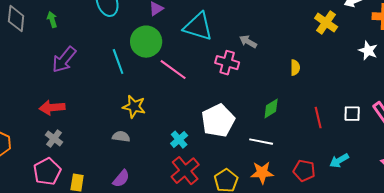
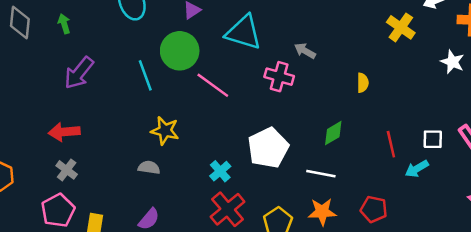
cyan arrow: (339, 161) -> (417, 169), moved

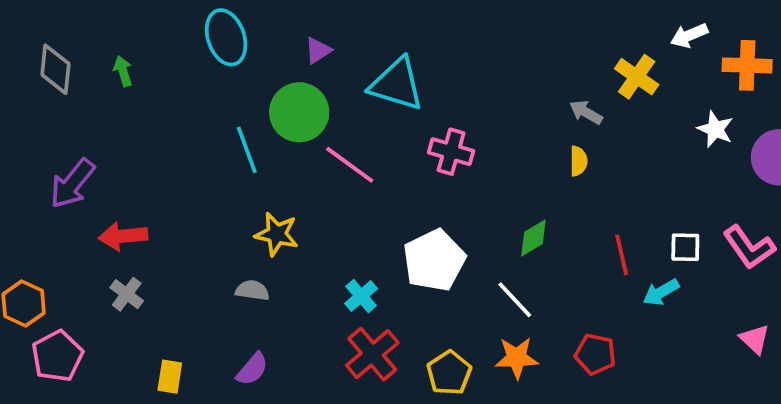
gray arrow: (305, 51) -> (586, 112), moved
purple arrow: (79, 73) -> (72, 184), moved
white line: (321, 174) -> (515, 300), turned 36
pink pentagon: (58, 210) -> (57, 356), moved

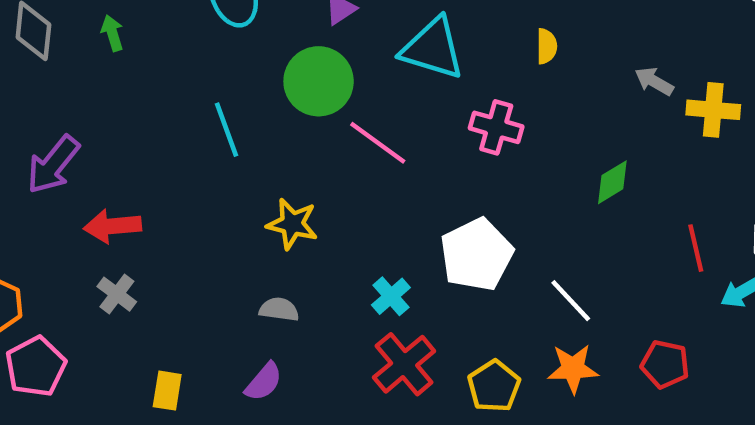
yellow cross: (637, 77) -> (713, 110), moved, turned -30
cyan line: (247, 150) -> (226, 130), moved
yellow semicircle: (578, 161) -> (547, 46), moved
green diamond: (533, 238) -> (612, 182), moved
gray semicircle: (252, 290) -> (279, 309), moved

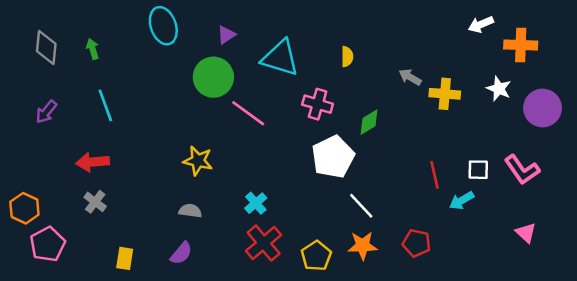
cyan line: (226, 130) -> (105, 105), moved
purple arrow: (53, 165) -> (46, 112), moved, size x0.7
green diamond: (612, 182) -> (369, 122), moved
white pentagon: (476, 255) -> (333, 157), moved

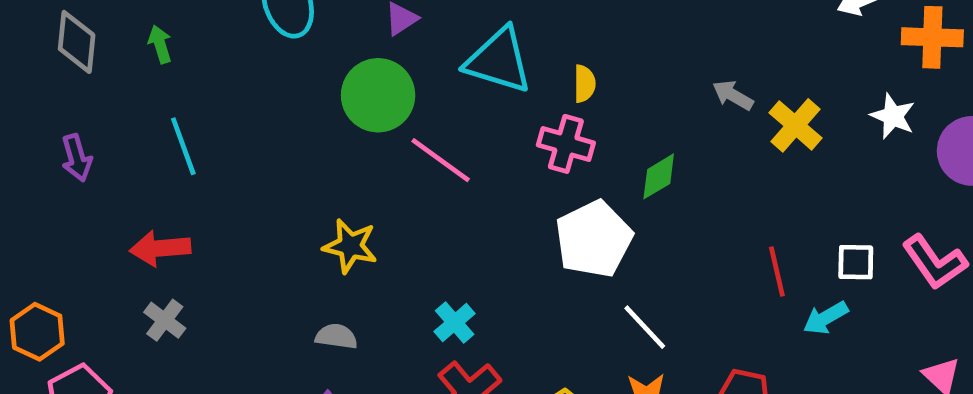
yellow semicircle: (347, 57) -> (584, 84), moved
yellow cross: (445, 94) -> (795, 125), turned 36
purple arrow: (46, 112) -> (77, 158), turned -55

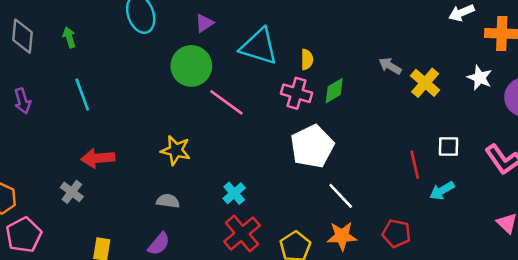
green diamond: (659, 176) -> (334, 91), moved
red arrow: (160, 248) -> (98, 158), moved
white square: (856, 262) -> (448, 146), moved

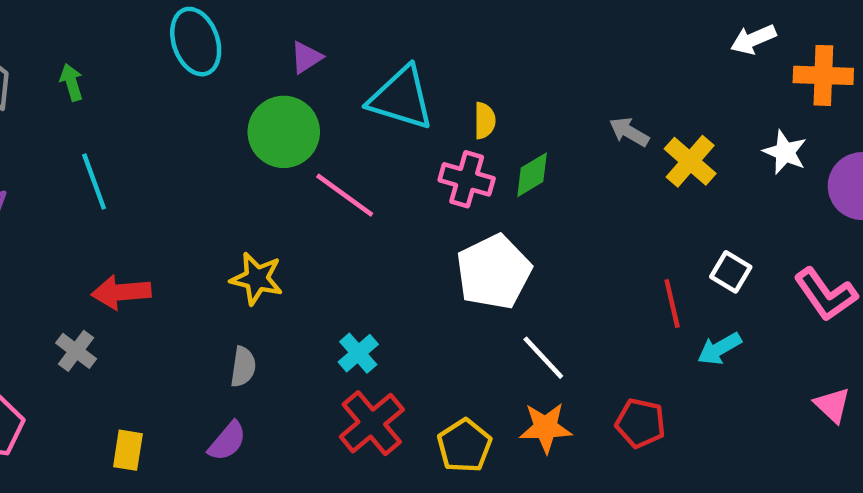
white square: (448, 146) -> (731, 272), turned 30
gray semicircle: (168, 201) -> (243, 367), turned 90

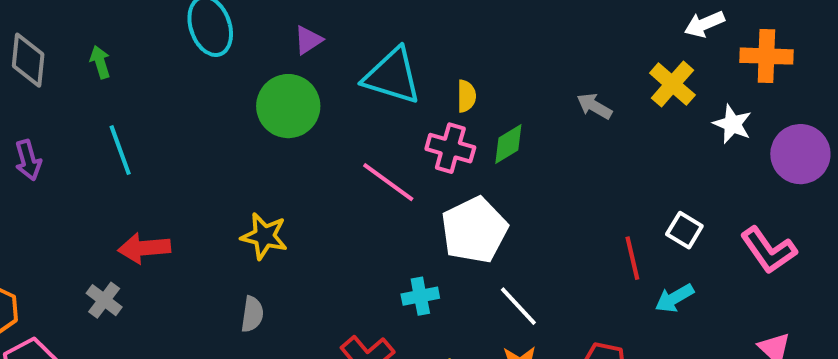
yellow cross: (690, 161) -> (672, 84), moved
pink line: (345, 195) -> (388, 182), moved
cyan cross: (358, 353) -> (420, 296), moved, turned 30

